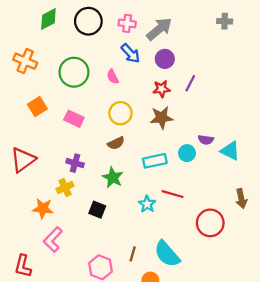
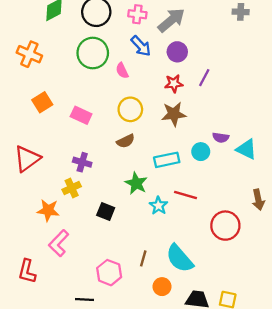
green circle: (74, 72) -> (93, 53), moved
green star: (113, 177) -> (136, 183), moved

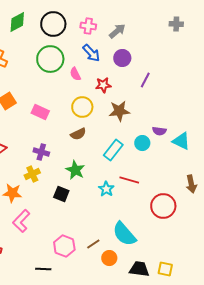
gray arrow: (171, 20) -> (117, 31), size x0.7
red star: (174, 84) -> (103, 85), moved
cyan rectangle: (167, 160) -> (113, 150), turned -40
green star: (136, 183) -> (75, 170), moved
brown line: (143, 258) -> (93, 244), moved, turned 40

